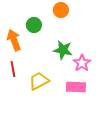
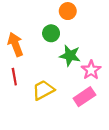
green circle: (34, 25) -> (51, 33), moved
pink rectangle: (76, 87) -> (84, 97), turned -36

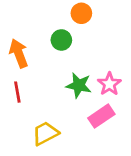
green star: (70, 56) -> (79, 85), moved
yellow trapezoid: (43, 90) -> (45, 133), moved

